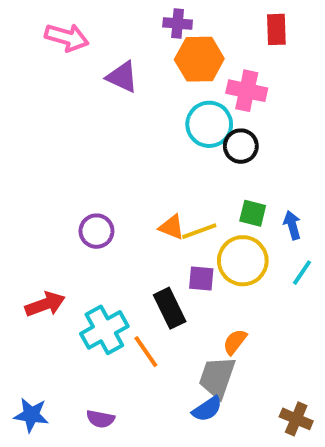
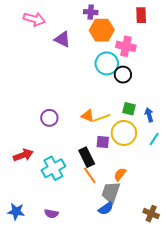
orange line: (146, 352) -> (90, 175), moved

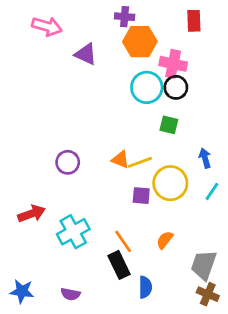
black circle: (123, 75) -> (176, 87), moved
green square: (129, 109) -> (169, 125), moved
black rectangle: (87, 157) -> (119, 265), moved
gray trapezoid: (111, 192) -> (204, 265), moved
blue semicircle: (106, 209) -> (145, 287), turned -56

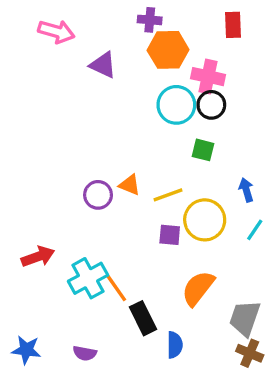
orange triangle: (120, 160) -> (130, 185), moved
purple circle: (68, 162) -> (98, 195), moved
orange semicircle: (165, 240) -> (198, 288), size x1.6
orange line: (123, 241) -> (116, 288), moved

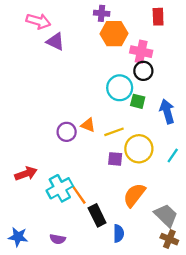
purple triangle: (103, 65) -> (55, 42), moved
cyan circle: (176, 105) -> (120, 88), moved
blue arrow: (246, 190) -> (167, 112), moved, size x1.5
gray trapezoid: (245, 318) -> (166, 215), turned 115

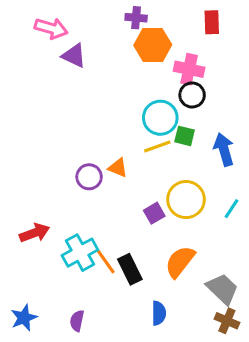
yellow line: (114, 132) -> (157, 147), moved
purple square: (115, 159) -> (154, 213), turned -35
black rectangle: (97, 215) -> (130, 269), moved
blue star: (18, 237) -> (24, 318), turned -30
purple semicircle: (58, 239) -> (77, 321), turned 91

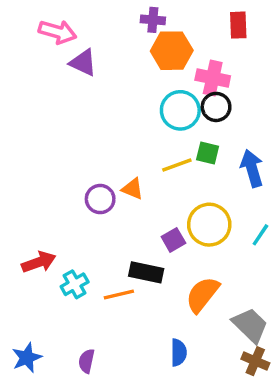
cyan circle: (160, 118) -> (180, 110), moved
cyan cross: (80, 253) -> (75, 284), moved, size x0.7
orange line: (106, 262) -> (119, 295), turned -68
black rectangle: (130, 269) -> (146, 272), moved, turned -52

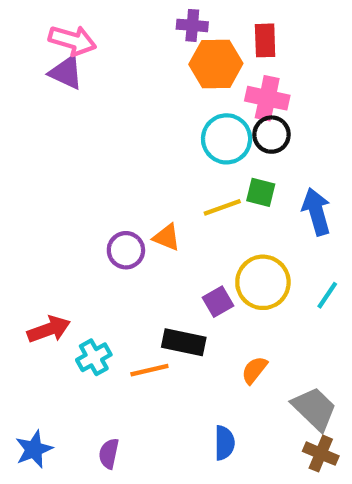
red rectangle: (238, 25) -> (265, 40), moved
purple triangle: (83, 63) -> (66, 73), moved
orange semicircle: (202, 295) -> (254, 370), size x0.6

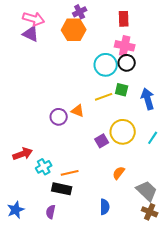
purple cross: (192, 25) -> (80, 12), moved, turned -32
orange hexagon: (216, 64) -> (74, 30), moved
black rectangle: (184, 342) -> (62, 189), moved

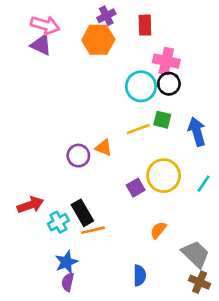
red rectangle: (124, 19) -> (145, 25), moved
black rectangle: (62, 189) -> (82, 213), moved, turned 48
blue star: (16, 210) -> (66, 262), moved

